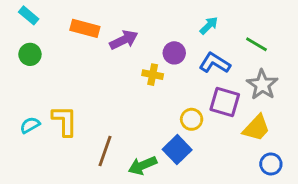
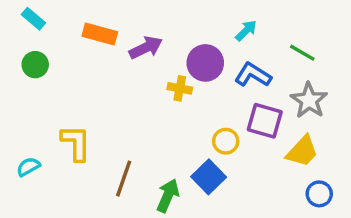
purple circle: (174, 53) -> (205, 63), size x1.4
cyan semicircle: (30, 125) -> (28, 167), moved
green arrow: (143, 165) -> (168, 196), turned 136

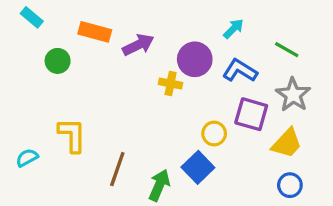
green circle: (35, 65) -> (58, 61), moved
blue circle: (319, 194) -> (290, 185), moved

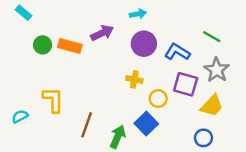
cyan arrow: (233, 29) -> (138, 14), moved, turned 35
orange rectangle: (95, 32) -> (70, 46), moved
yellow cross: (171, 83) -> (134, 79), moved
blue circle: (290, 185) -> (203, 138), moved

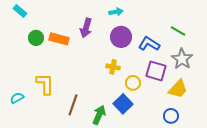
purple arrow: (102, 33) -> (86, 28), turned 132

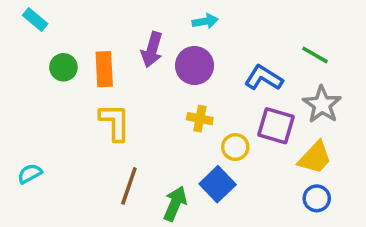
purple circle: (121, 37) -> (195, 66), moved
orange rectangle: (59, 39) -> (104, 69), turned 72
yellow L-shape: (45, 84) -> (115, 122), moved
blue circle: (171, 116) -> (317, 198), moved

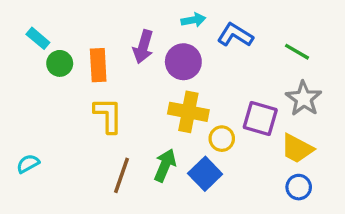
cyan rectangle: (35, 19) -> (38, 38), moved
blue L-shape: (264, 78) -> (235, 35), moved
yellow cross: (200, 119) -> (188, 112), size x1.6
yellow trapezoid: (315, 158) -> (297, 149), turned 75
green arrow: (175, 204) -> (165, 165), moved

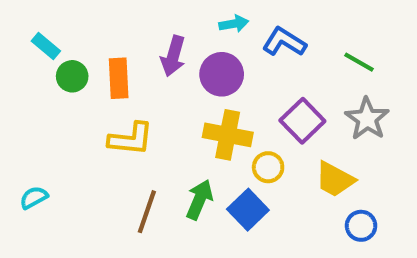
yellow L-shape: (108, 115) -> (131, 139), turned 96
purple square: (260, 119) -> (302, 121), moved, turned 30
yellow trapezoid: (297, 149) -> (335, 179), moved

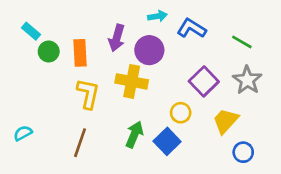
yellow cross: (228, 135) -> (132, 81), moved
yellow L-shape: (131, 139) -> (88, 94), turned -84
yellow trapezoid: (335, 179) -> (226, 121), turned 104
brown line: (147, 212) -> (80, 143), moved

